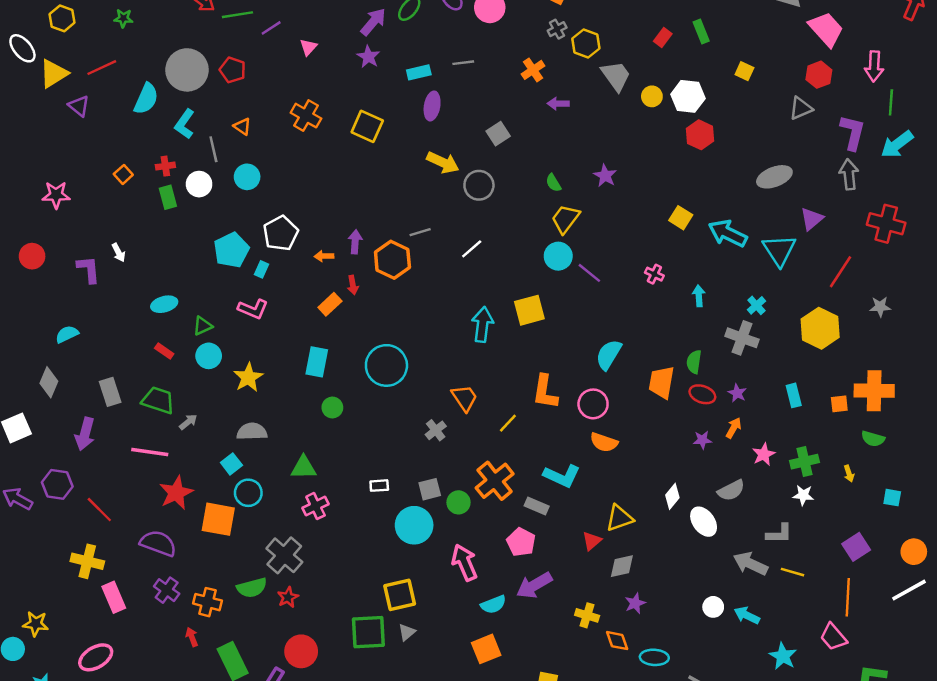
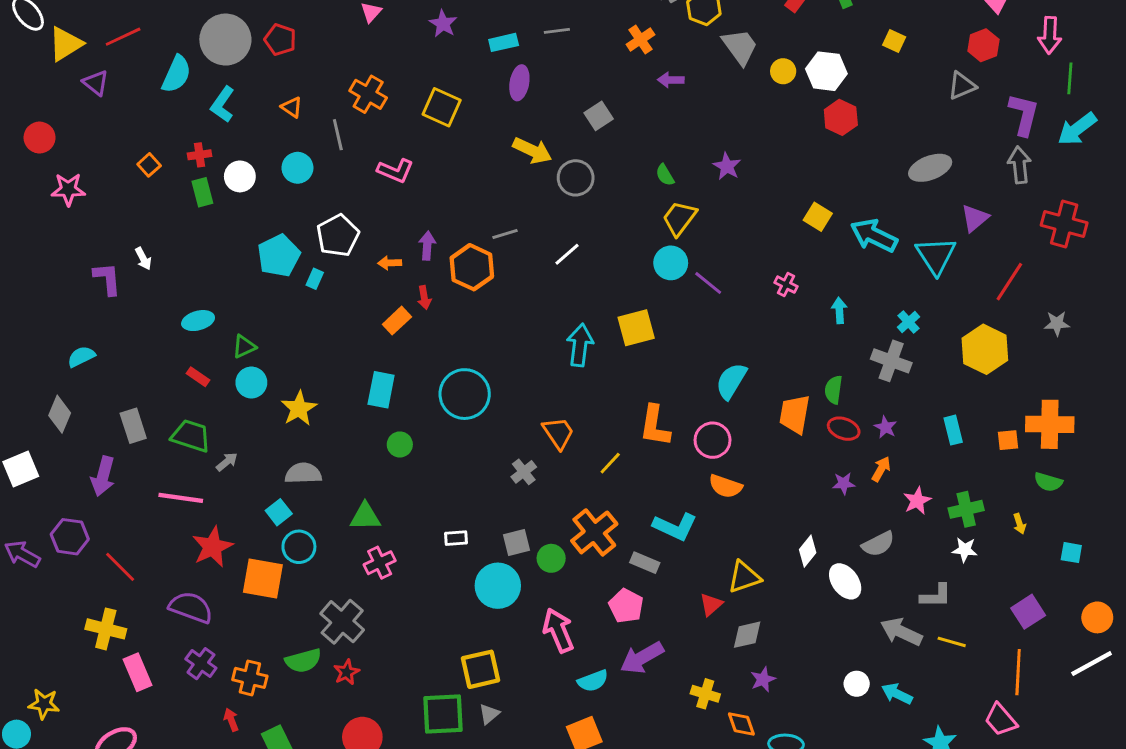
gray line: (213, 149) -> (338, 135), moved
red circle: (32, 256) -> (40, 138), moved
pink L-shape: (253, 309) -> (395, 171), moved

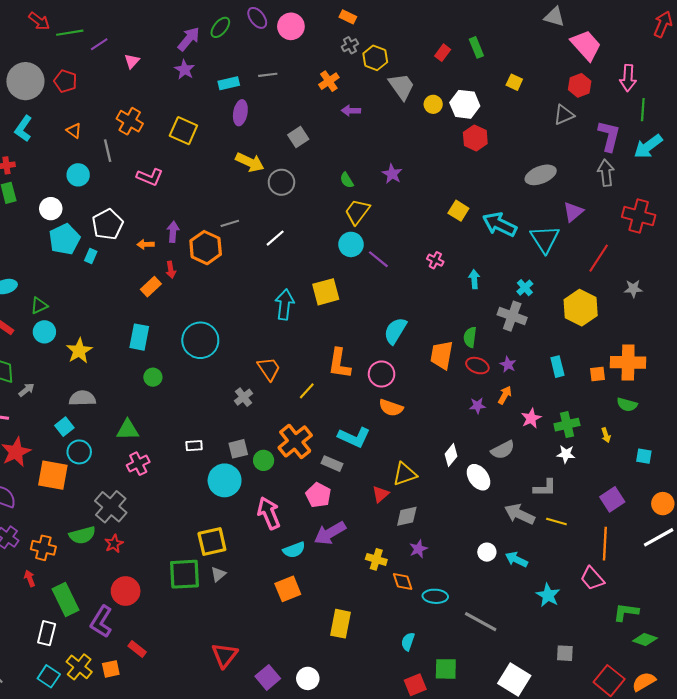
white circle: (240, 176) -> (51, 209), moved

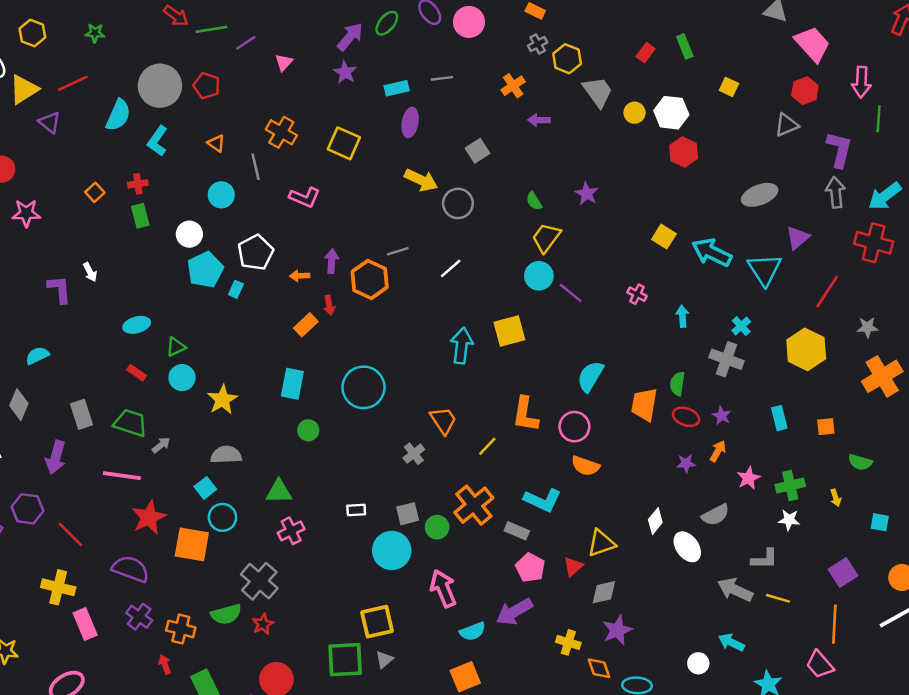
cyan arrow: (648, 146) -> (885, 196), moved
orange cross: (628, 362) -> (882, 376), moved, turned -32
pink pentagon: (318, 495) -> (530, 568), moved
purple star: (418, 549) -> (617, 630), size x1.4
white circle: (487, 552) -> (698, 663), moved

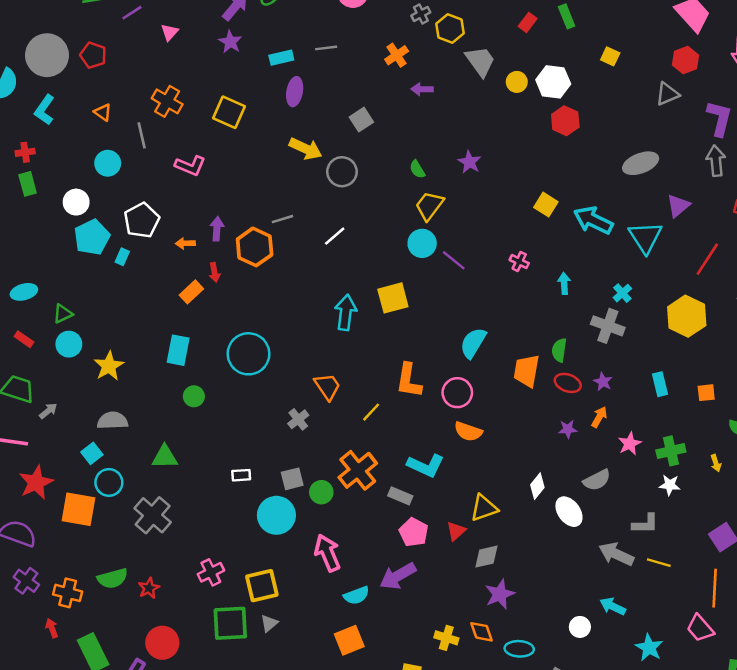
pink cross: (291, 531) -> (211, 572), moved
gray cross: (259, 581) -> (153, 515), moved
yellow cross: (568, 642) -> (446, 638), moved

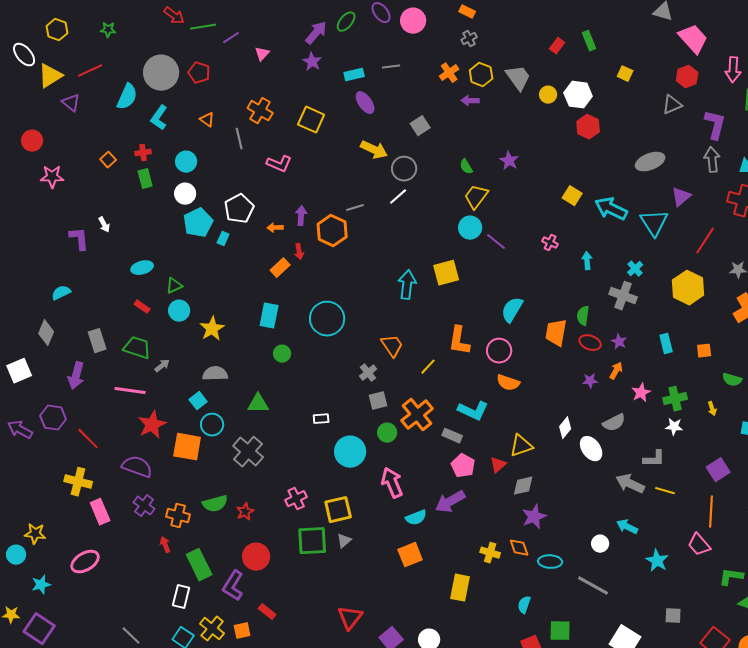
yellow hexagon: (450, 28) -> (481, 75), moved
purple ellipse: (295, 92) -> (365, 103), turned -45
cyan circle: (108, 163) -> (186, 162), moved
white line: (335, 236) -> (398, 197), moved
gray square: (292, 479) -> (378, 401), moved

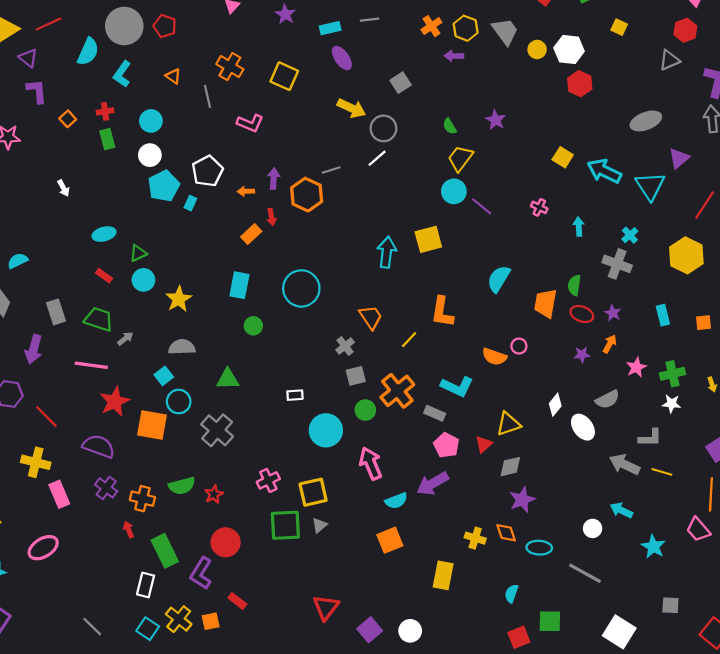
purple L-shape: (79, 239) -> (37, 91), moved
pink circle: (499, 351) -> (519, 346), moved, size x0.6

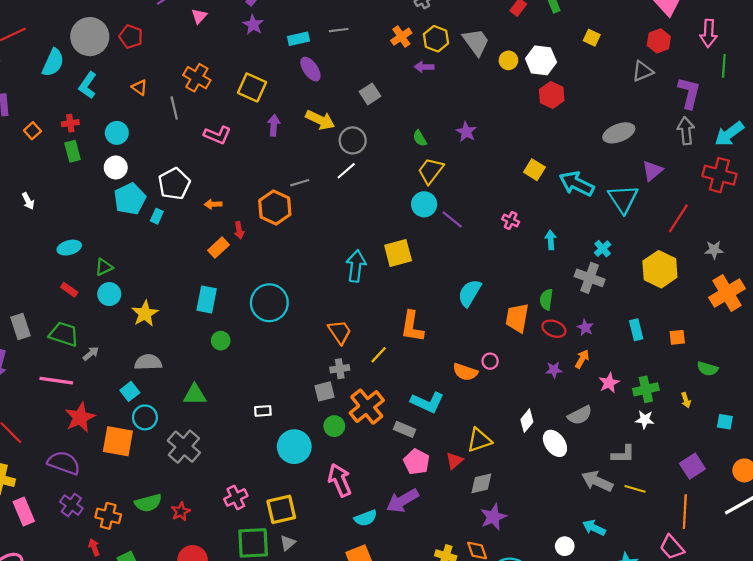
purple arrow: (274, 179) -> (274, 125), moved
gray cross: (345, 346) -> (340, 369), moved, turned 30

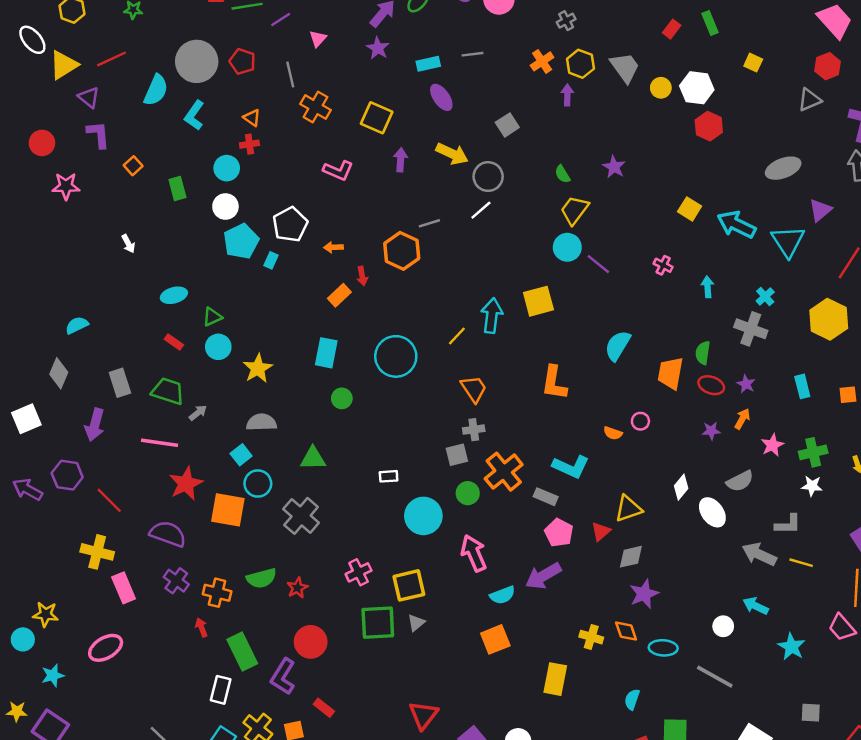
purple arrow: (424, 67) -> (567, 95), turned 90
gray line: (174, 108) -> (290, 75), moved
red cross: (70, 123) -> (249, 144), moved
yellow line: (379, 355) -> (457, 336), moved
orange semicircle: (465, 372) -> (613, 433), size x0.7

